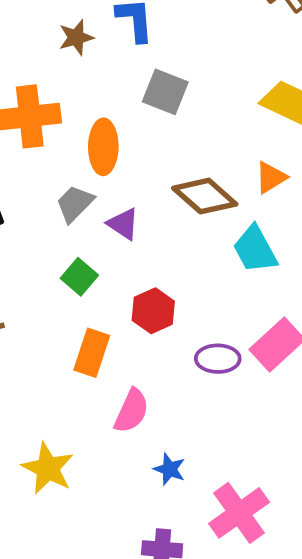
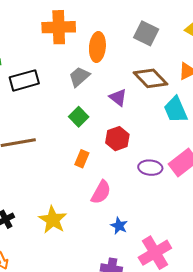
gray square: (165, 92) -> (146, 33), moved
purple triangle: (123, 224) -> (118, 97), moved
orange rectangle: (92, 353) -> (82, 159), size x0.7

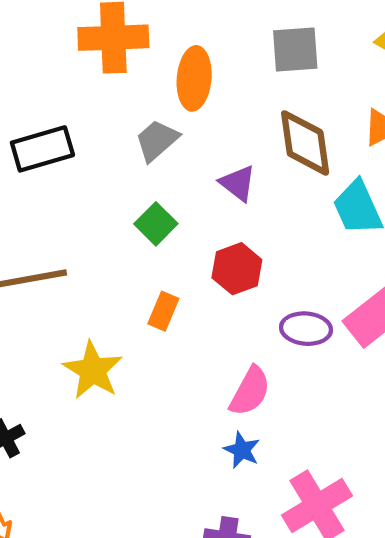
gray square: (146, 33) -> (295, 49), turned -30
brown diamond: (151, 78) -> (305, 143), turned 36
pink semicircle: (101, 192) -> (250, 391), moved
yellow star: (53, 220) -> (93, 370), moved

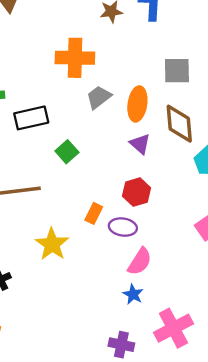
orange ellipse: (194, 78) -> (137, 104), moved
gray trapezoid: (157, 140) -> (99, 97), moved
green square: (156, 224) -> (67, 152), moved
purple ellipse: (306, 329) -> (123, 227), moved

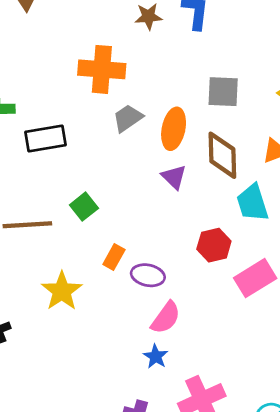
green square: (67, 152) -> (84, 207), moved
red hexagon: (137, 192) -> (214, 245), moved

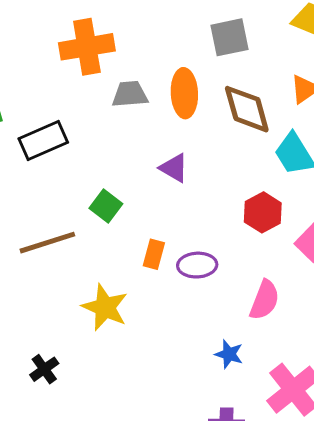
gray trapezoid: (128, 118) -> (130, 94), turned 44
purple triangle: (174, 177) -> (174, 168), moved
pink semicircle: (166, 318) -> (264, 300), moved

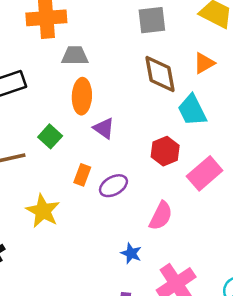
orange ellipse: (184, 93) -> (82, 96), moved
purple triangle: (174, 168) -> (104, 128), moved
purple ellipse: (197, 265) -> (113, 186), turned -32

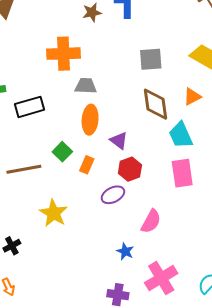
purple triangle: (104, 128) -> (119, 141), moved
red hexagon: (165, 151) -> (130, 169), moved
pink rectangle: (205, 173) -> (182, 173), moved, turned -60
orange rectangle: (82, 175) -> (87, 165), moved

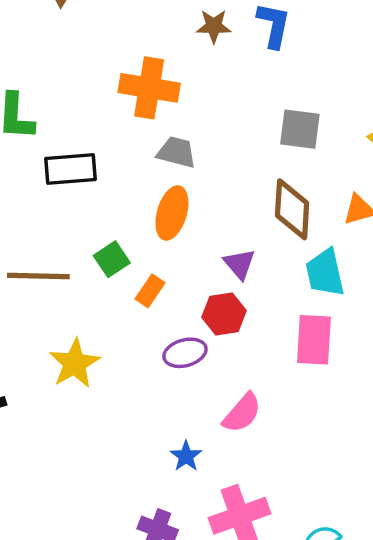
purple triangle: (119, 141) -> (240, 264), moved

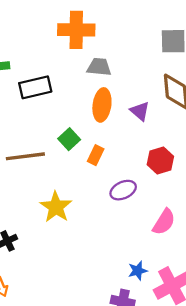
purple triangle: (240, 264) -> (140, 111), moved
red hexagon: (224, 314) -> (160, 160), moved
blue star: (186, 456) -> (138, 271), moved, turned 30

